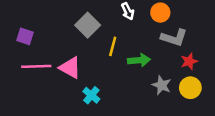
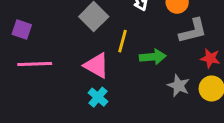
gray L-shape: (174, 38) -> (193, 31), turned -32
red star: (189, 61) -> (210, 58), turned 30
pink triangle: (70, 68) -> (97, 65), moved

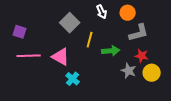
red star: (210, 58) -> (142, 56), moved
pink triangle: (97, 65) -> (61, 57), moved

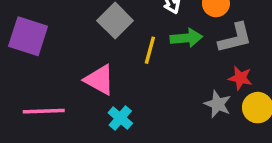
purple square: (20, 32) -> (28, 36), size x1.6
green arrow: (111, 51) -> (186, 38), moved
pink line: (29, 56) -> (44, 111), moved

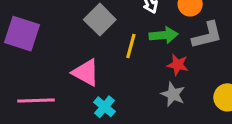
red star: (240, 78) -> (178, 65), moved
gray star: (218, 104) -> (173, 94), moved

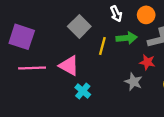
red star: (178, 65) -> (147, 62), moved
pink line: (36, 101) -> (32, 68), moved

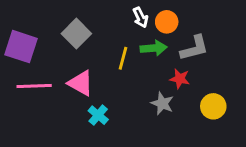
orange circle: (146, 15) -> (167, 22), moved
gray square: (79, 26) -> (76, 34), moved

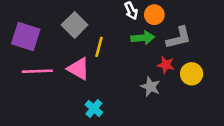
yellow line: (123, 58) -> (99, 47), moved
yellow circle: (213, 106) -> (192, 74), moved
cyan cross: (98, 115) -> (94, 109), moved

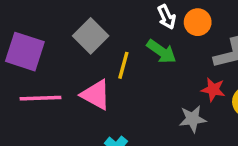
green arrow: (143, 38) -> (161, 52), moved, turned 40
gray star: (150, 87) -> (192, 119), turned -30

